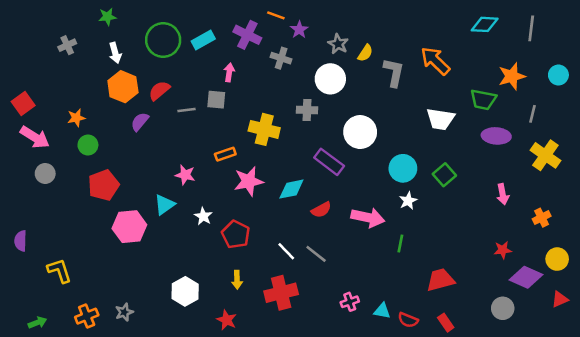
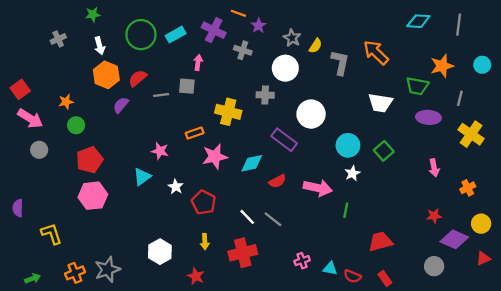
pink hexagon: (129, 227) -> (93, 196), moved
gray star: (124, 312) -> (107, 270), size x1.6

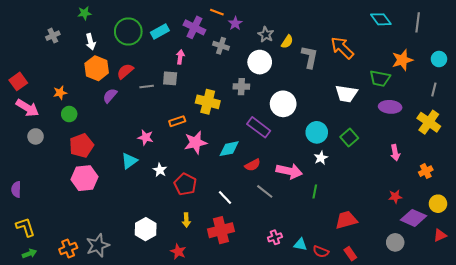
cyan diamond: (418, 21) -> (381, 19), turned 50
gray line: (460, 98) -> (434, 90), moved
gray line: (273, 219) -> (265, 191), moved
yellow L-shape: (51, 234) -> (25, 227), moved

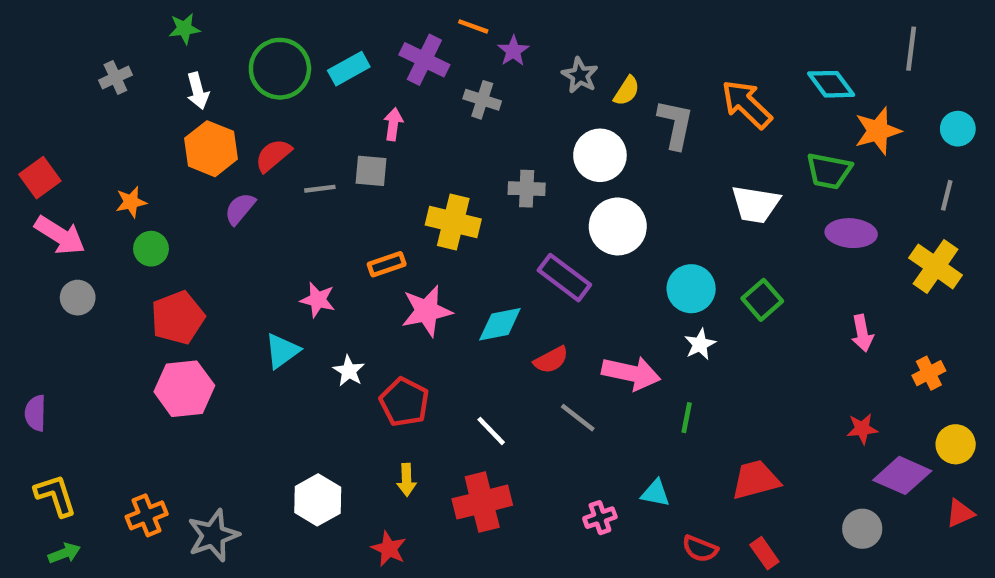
cyan diamond: (381, 19) -> (831, 84), moved
white circle: (260, 62) -> (600, 155), moved
cyan triangle: (300, 244) -> (656, 493), moved
orange cross: (68, 249) -> (147, 515), moved

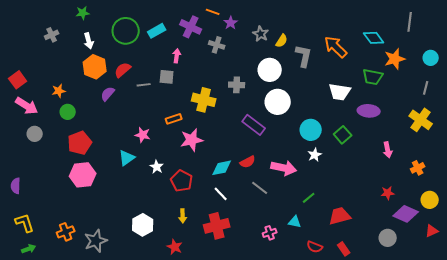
purple ellipse: (851, 233) -> (369, 111), moved
cyan diamond: (500, 324) -> (222, 168), moved
green line: (687, 418) -> (309, 198), moved, turned 40

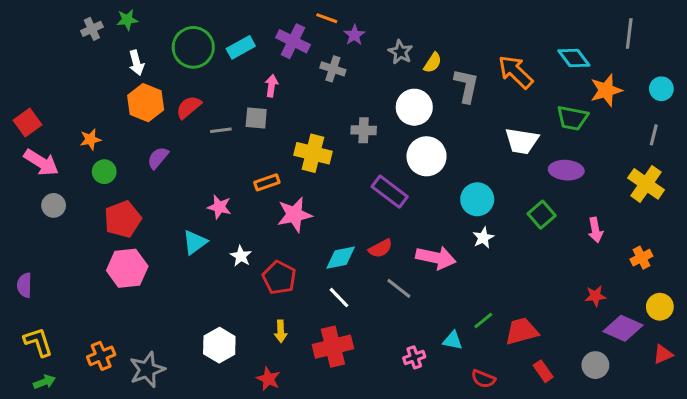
gray cross: (52, 35) -> (92, 29), moved
purple semicircle: (108, 94) -> (158, 158), moved
green square: (343, 135) -> (542, 215), moved
green line: (309, 198) -> (483, 321), moved
red rectangle: (344, 249) -> (543, 371), moved

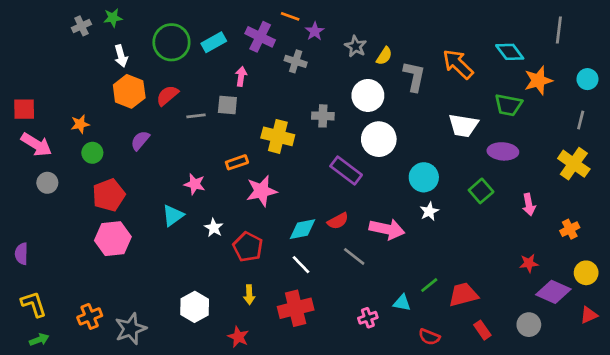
red square: (27, 123) -> (24, 109), turned 35

